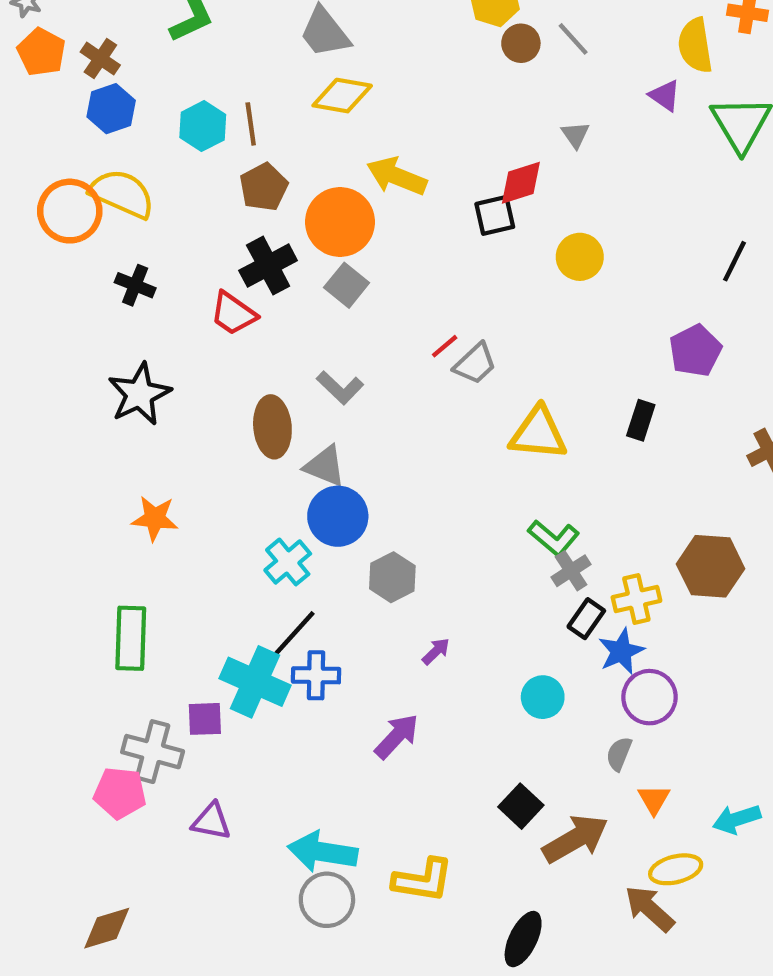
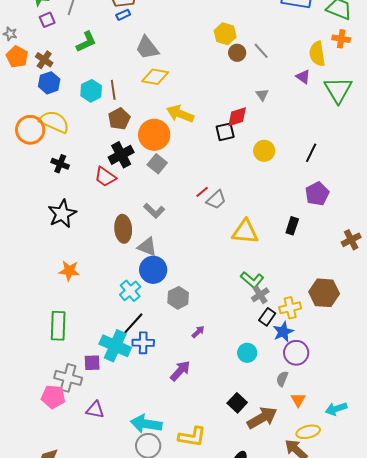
black line: (735, 261) -> (311, 153), moved

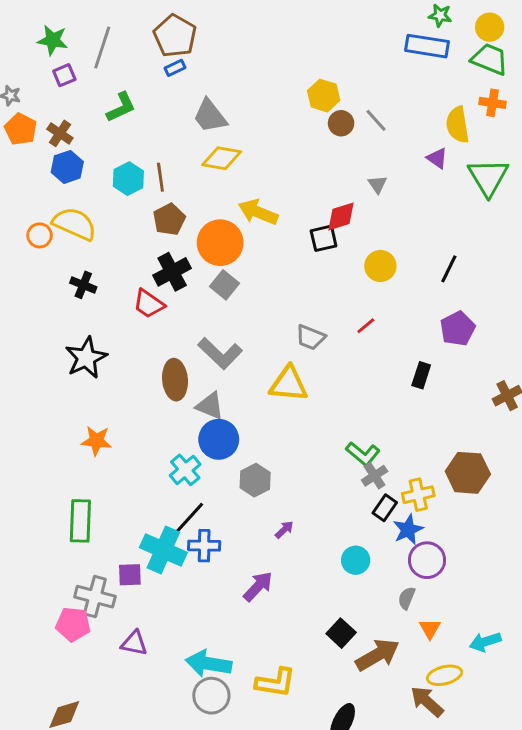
orange circle: (30, 130) -> (40, 235), size x0.6
red line: (202, 192) -> (366, 326), moved
gray trapezoid: (216, 200) -> (310, 337), turned 65
gray L-shape: (154, 211) -> (220, 353), size x1.4
yellow triangle: (245, 232) -> (289, 384), moved

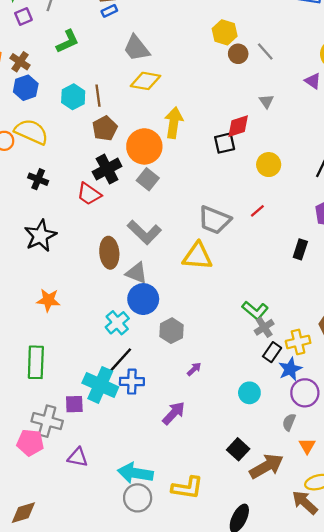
yellow arrow: (258, 212) -> (174, 123), turned 76
gray trapezoid: (310, 337) -> (214, 220), size x1.4

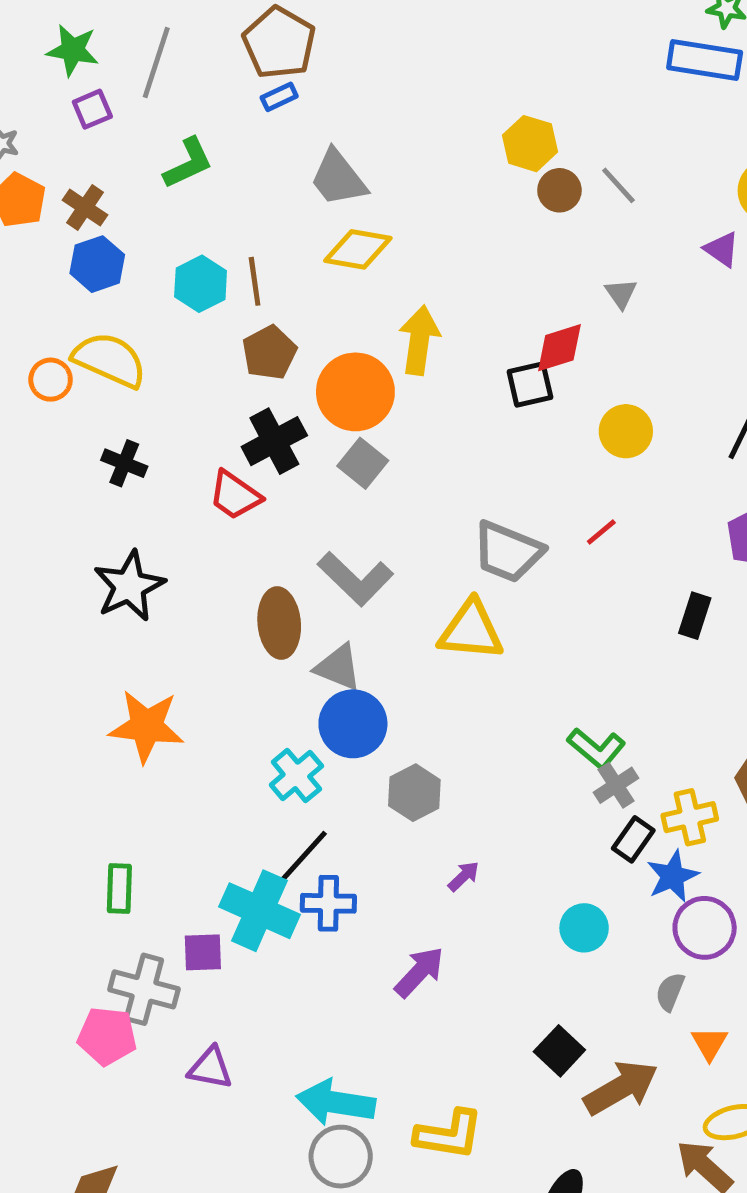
orange star: (48, 300) -> (146, 726), size x1.4
green rectangle: (36, 362) -> (119, 889), moved, size x0.7

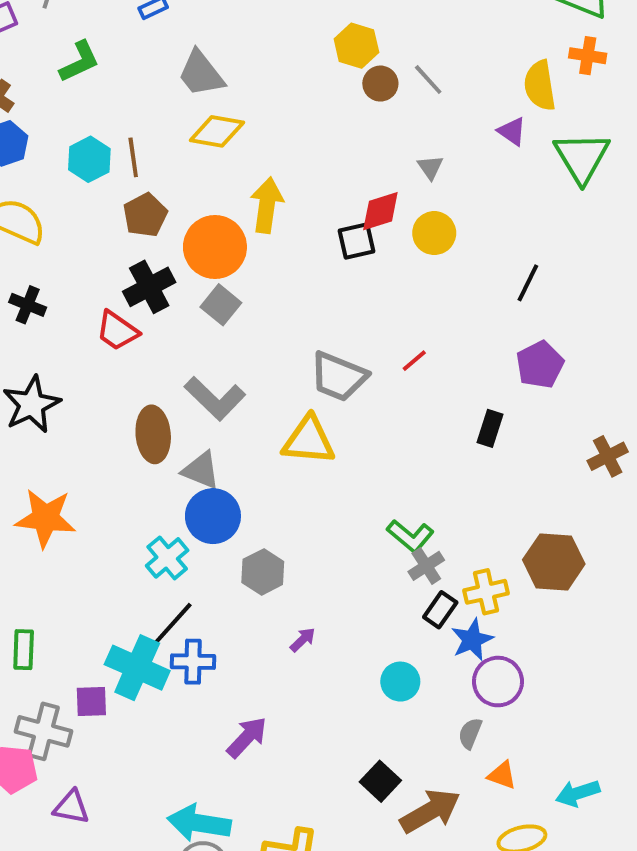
yellow circle: (626, 431) -> (434, 233), moved
purple arrow: (419, 972) -> (247, 737), moved
orange triangle: (709, 1043) -> (502, 775), turned -40
purple triangle: (210, 1068) -> (71, 807), moved

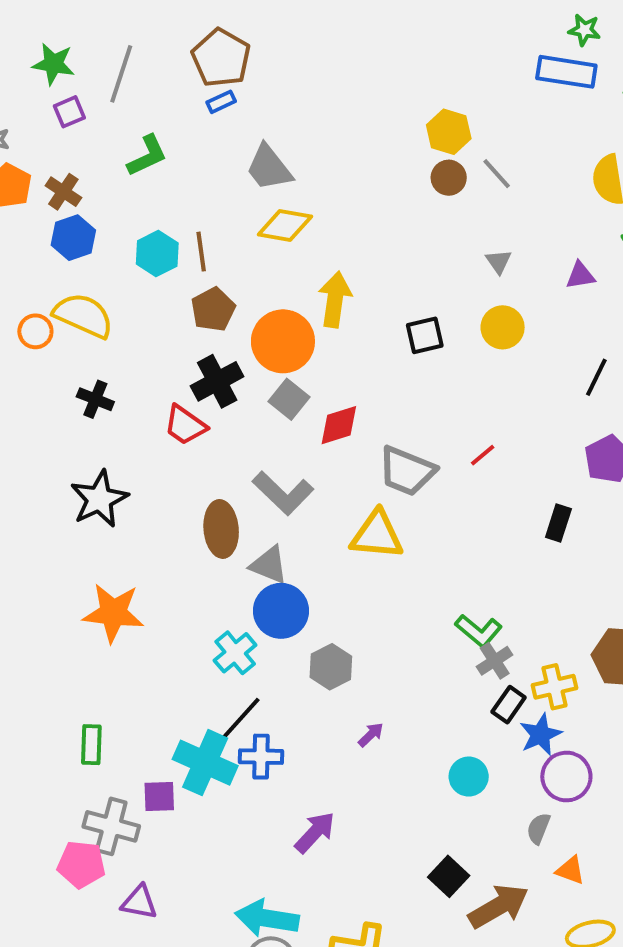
yellow hexagon: (356, 46) -> (449, 132), moved
purple triangle: (512, 131) -> (580, 275), moved, turned -44
red diamond: (380, 211) -> (339, 425), moved

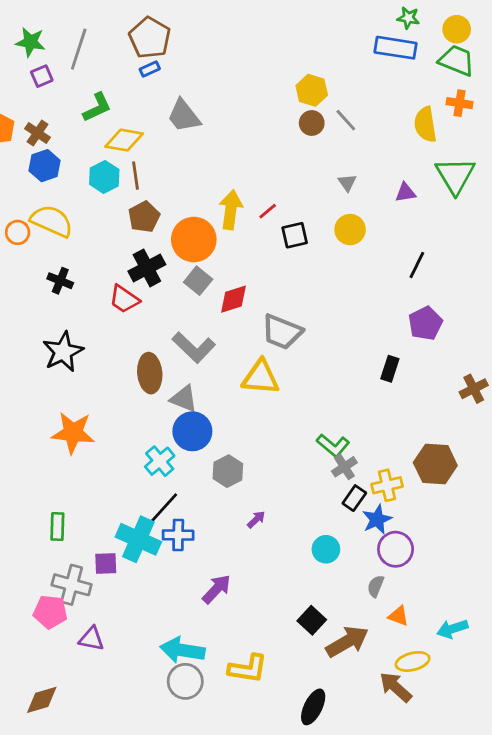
yellow diamond: (285, 226) -> (124, 140), moved
red line: (483, 455) -> (268, 211), moved

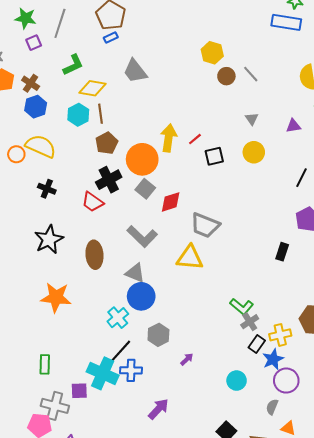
yellow hexagon: (312, 90) -> (212, 53), moved
brown ellipse: (150, 373) -> (94, 255), moved
gray hexagon: (228, 471) -> (158, 335), moved

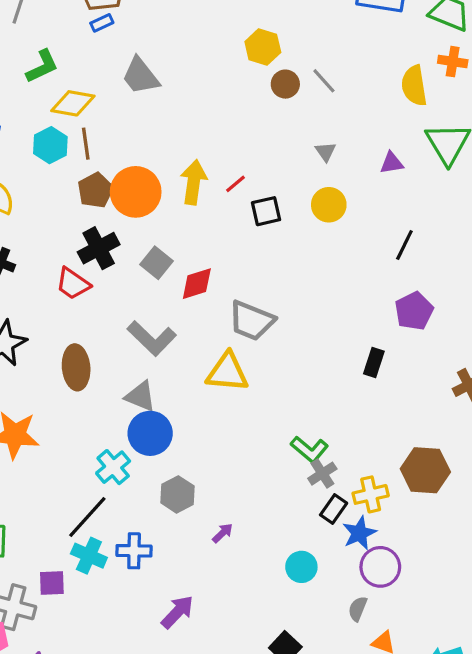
orange circle: (142, 159) -> (136, 192), moved
black line: (119, 353) -> (87, 517), moved
cyan cross: (103, 373) -> (89, 556), size x0.7

